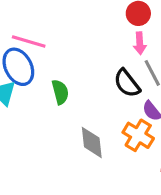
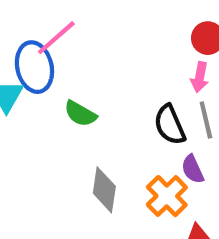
pink line: (29, 41) -> (56, 38), turned -72
green semicircle: (60, 92) -> (80, 114), turned 120

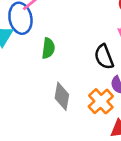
green semicircle: (80, 114) -> (48, 48), turned -114

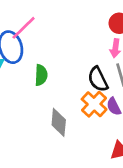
orange cross: (101, 101) -> (94, 104), moved

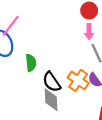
black semicircle: (98, 79) -> (52, 82), moved

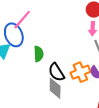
orange cross: (78, 80) -> (80, 72), turned 30

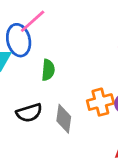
black semicircle: (56, 72) -> (29, 113), moved, turned -84

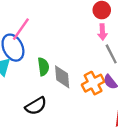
gray diamond: (64, 119) -> (62, 77), moved

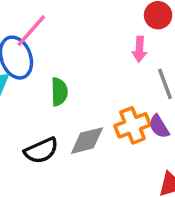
pink arrow: (102, 32) -> (139, 49), moved
gray diamond: (62, 77) -> (87, 141), moved, turned 75

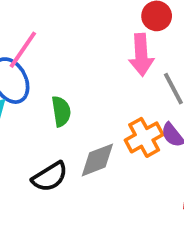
pink arrow: (139, 49) -> (141, 55), size x1.5

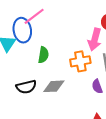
orange cross: (144, 137) -> (80, 61), moved

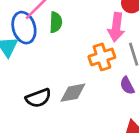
green semicircle: (43, 55) -> (56, 22), moved

